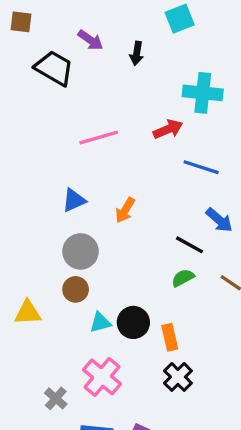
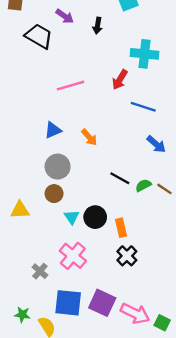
red arrow: (168, 129) -> (120, 80), turned 144
orange arrow: (125, 210) -> (89, 137), turned -72
black line: (190, 245) -> (120, 178), moved
green semicircle: (183, 278) -> (143, 185), moved
cyan triangle: (100, 322) -> (72, 217), turned -49

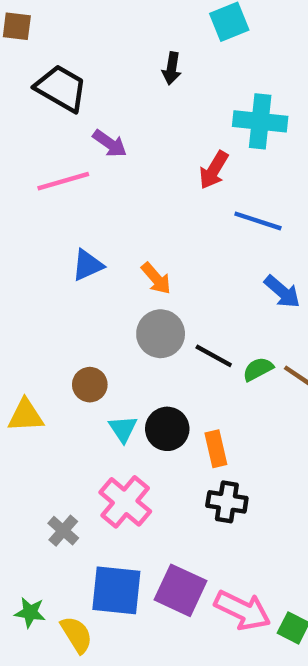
purple arrow: (65, 16) -> (110, 143), moved
pink line: (70, 86) -> (63, 181), moved
gray circle: (58, 167) -> (161, 334), moved
black cross: (127, 256) -> (227, 502), turned -36

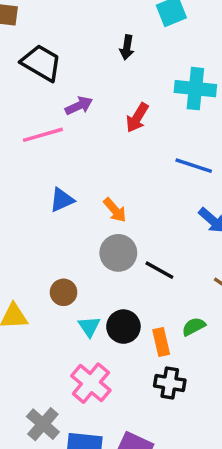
purple arrow: (110, 143) -> (79, 106), turned -60
red arrow: (214, 170) -> (137, 118), moved
green semicircle: (258, 369) -> (194, 327), moved
gray cross: (63, 531) -> (43, 424), moved, size x1.4

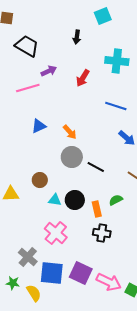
cyan triangle: (89, 327) -> (55, 200), turned -48

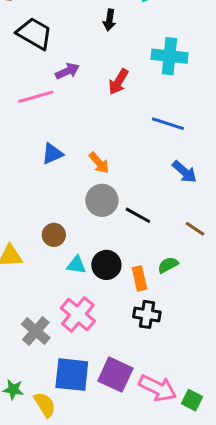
gray cross: (28, 257) -> (36, 331), moved

